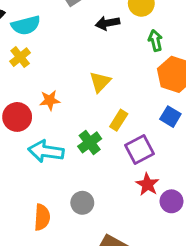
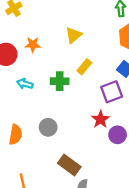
green cross: (90, 142) -> (60, 81), turned 30
purple square: (139, 149) -> (112, 92), moved
cyan arrow: (46, 151) -> (25, 84), size x0.6

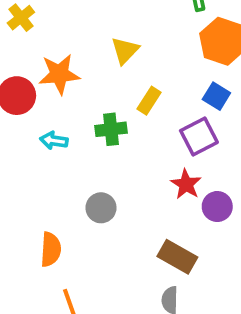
orange star: (33, 45) -> (59, 74), size x1.5
orange semicircle: (15, 135) -> (51, 249), moved
brown rectangle: (69, 165) -> (177, 257), moved

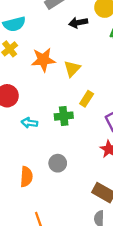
orange star: (59, 74) -> (43, 60), moved
orange semicircle: (51, 249) -> (26, 177), moved

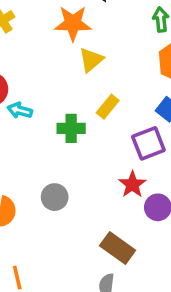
orange star: (43, 60) -> (73, 23), moved
cyan arrow: (29, 123) -> (20, 110), moved

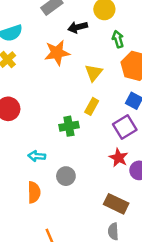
yellow triangle: (91, 60) -> (94, 73), moved
cyan arrow: (20, 110) -> (37, 156), moved

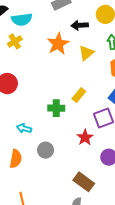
orange star: (57, 53) -> (58, 44), turned -30
yellow triangle: (94, 73) -> (86, 53), moved
red star: (119, 158) -> (85, 137), moved

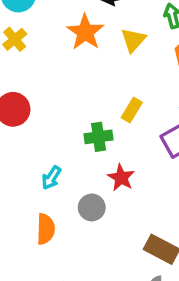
cyan arrow: (24, 128) -> (51, 178), turned -64
red star: (85, 137) -> (121, 178), moved

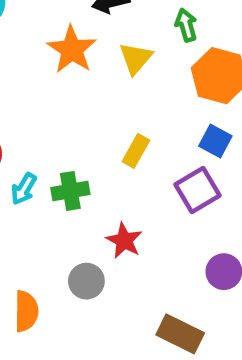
green cross: (98, 137) -> (70, 191), moved
cyan arrow: (51, 178) -> (24, 189), moved

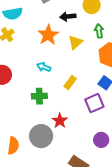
cyan arrow: (24, 189) -> (44, 67), moved, turned 72
gray circle: (86, 281) -> (41, 136), size x1.5

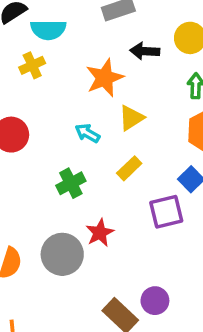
yellow triangle: (75, 42) -> (131, 118), moved
green cross: (39, 96) -> (71, 183), turned -35
purple circle: (101, 140) -> (155, 301), moved

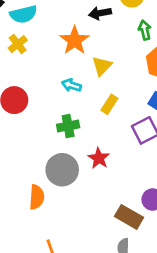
green cross: (71, 183) -> (68, 126), turned 30
gray circle: (62, 254) -> (62, 170), moved

